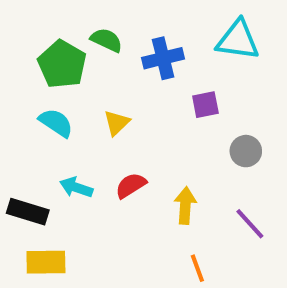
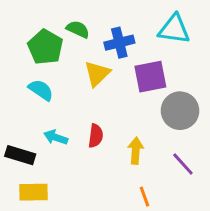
purple square: (205, 105) -> (150, 77), size x1.6
yellow triangle: (117, 123) -> (97, 74), moved, size x1.4
gray circle: (246, 151) -> (180, 111), size x1.6
red semicircle: (131, 185) -> (96, 136), turned 130

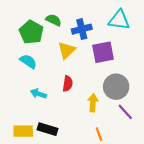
gray circle: (180, 111) -> (116, 87), moved
red semicircle: (96, 136) -> (68, 84), moved
black rectangle: (20, 155) -> (47, 129), moved

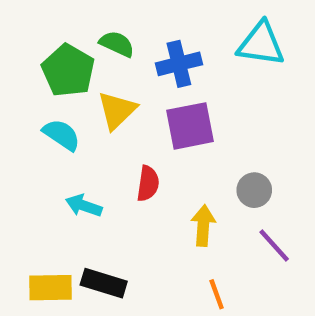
yellow triangle: (67, 50) -> (117, 110), moved
purple square: (103, 52) -> (190, 126), moved
gray circle: (116, 87) -> (254, 190), size x0.6

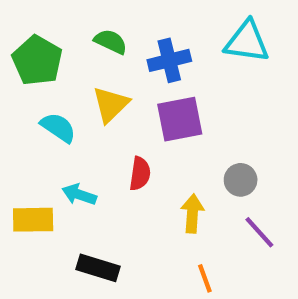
green pentagon: (68, 71) -> (37, 60), moved
yellow rectangle: (50, 288) -> (33, 220), moved

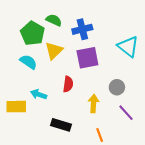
cyan triangle: (247, 42) -> (128, 47), moved, turned 30
green pentagon: (37, 60) -> (33, 33), moved
black rectangle: (98, 268) -> (61, 125), moved

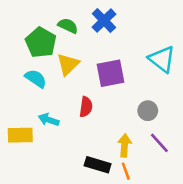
blue cross: (82, 29) -> (104, 21), moved, turned -30
yellow arrow: (94, 104) -> (125, 145), moved
black rectangle: (61, 125) -> (98, 165), moved

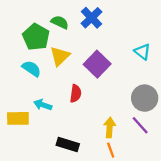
cyan triangle: (162, 59) -> (142, 52), size x0.7
purple square: (110, 73) -> (97, 64), turned -35
gray circle: (148, 111) -> (145, 98), moved, size x1.5
black rectangle: (98, 165) -> (68, 144), moved

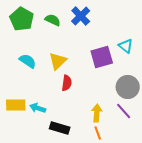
green pentagon: (36, 37) -> (22, 19), moved
yellow triangle: (60, 56) -> (58, 61), moved
purple square: (97, 64) -> (102, 57), moved, turned 30
cyan arrow: (43, 105) -> (38, 108), moved

